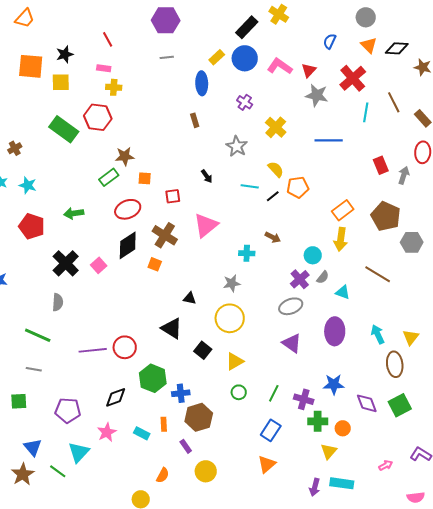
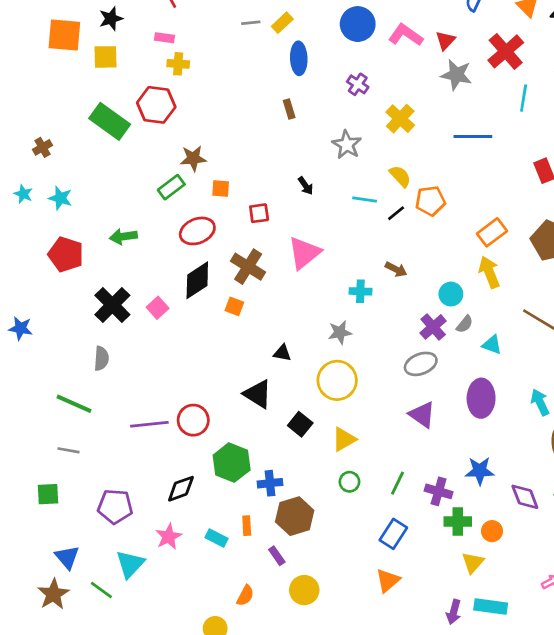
yellow rectangle: (217, 57) -> (282, 23), moved
yellow arrow: (341, 239) -> (489, 272), turned 150

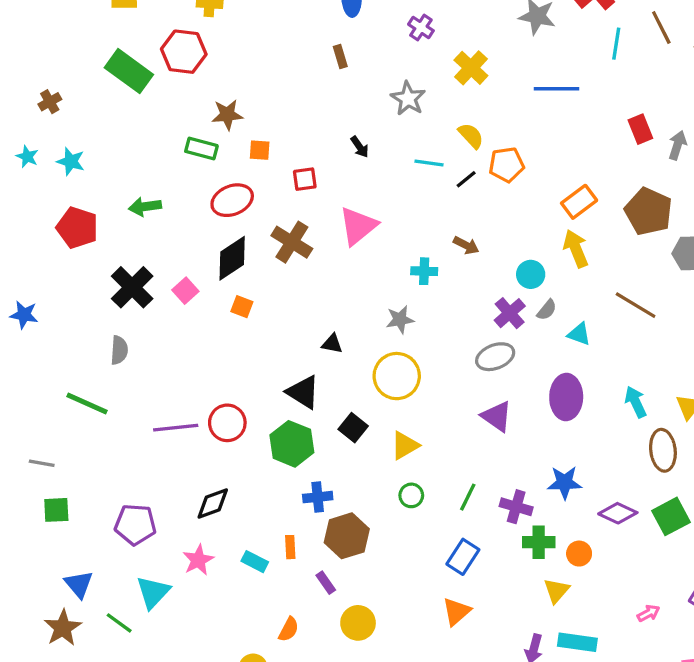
green rectangle: (171, 187) -> (201, 149), turned 52
orange square: (234, 306) -> (242, 307), moved
gray line: (69, 450) -> (42, 463), moved
green hexagon: (232, 463) -> (292, 444), moved
purple diamond: (525, 497) -> (618, 513), turned -44

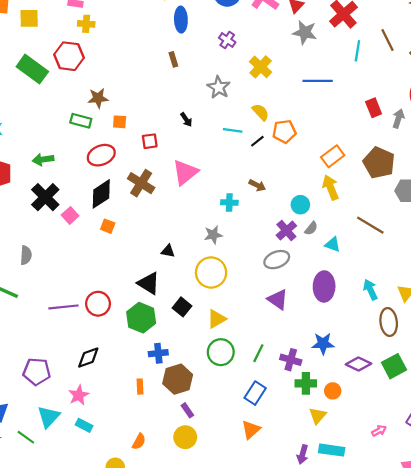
black cross: (132, 287) -> (45, 197), moved
green circle: (411, 495) -> (221, 352), size x1.6
cyan rectangle: (255, 562) -> (84, 425), moved
purple rectangle: (326, 583) -> (187, 410), moved

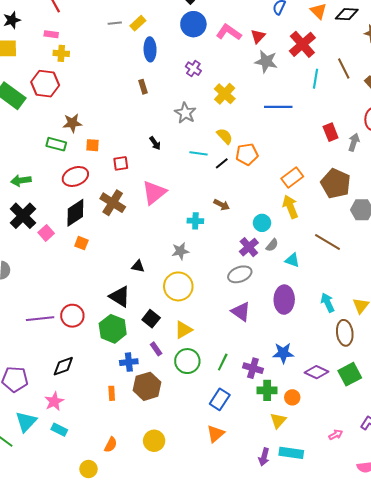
purple rectangle: (187, 410) -> (156, 349), moved

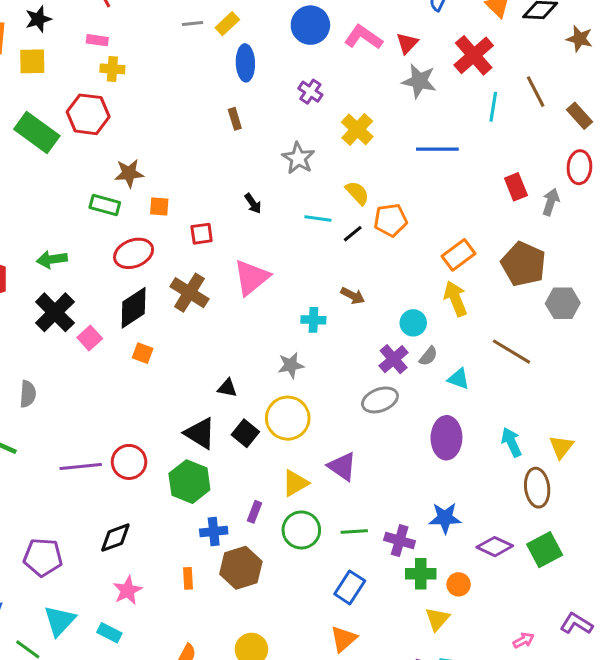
purple triangle: (241, 312) -> (342, 466), moved
black square: (151, 319) -> (245, 433), moved
purple rectangle: (156, 349) -> (254, 512), turned 56
green line: (223, 362) -> (354, 531), turned 60
pink star: (54, 401) -> (127, 590), moved

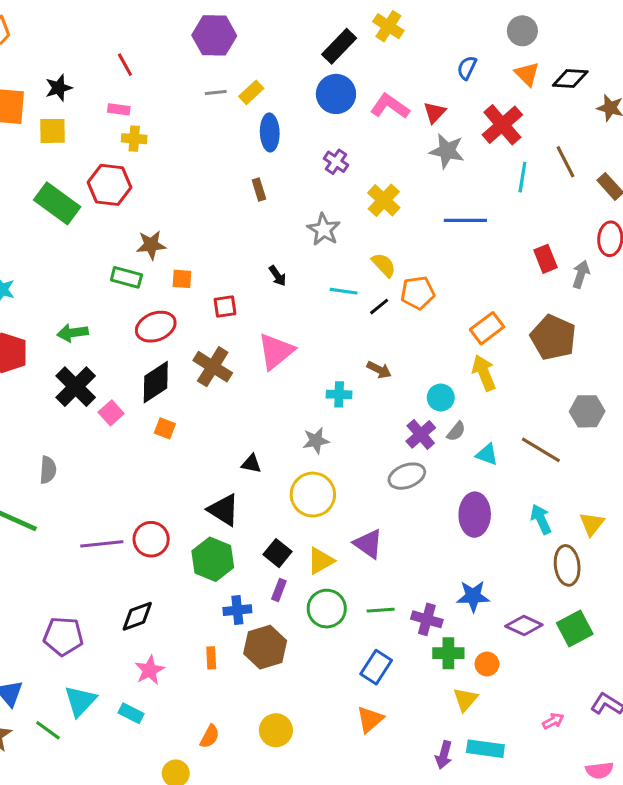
gray hexagon: (563, 303) -> (587, 411), moved
brown line: (511, 352) -> (541, 450), moved
black square: (245, 433) -> (277, 553), moved

